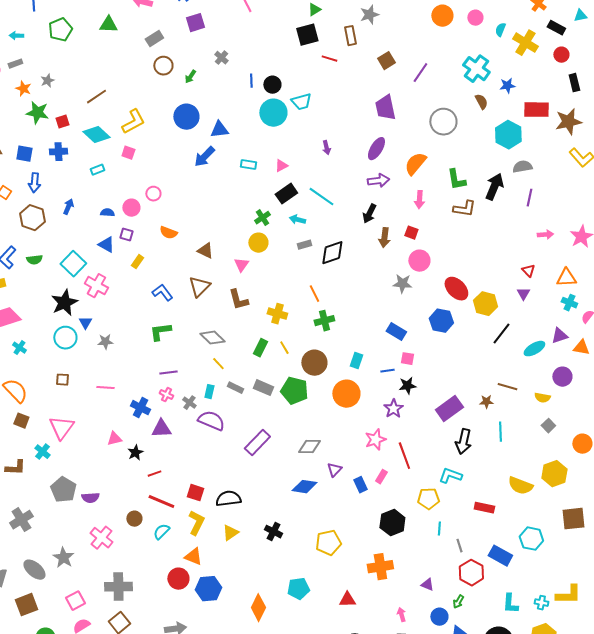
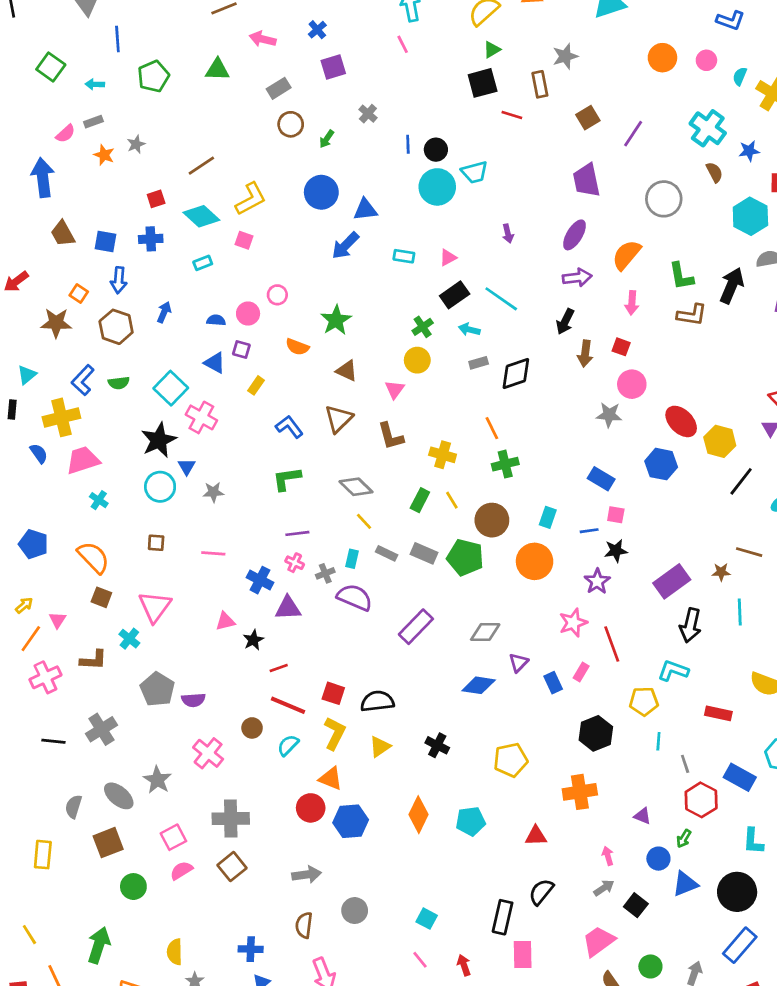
green star: (37, 113) -> (336, 320), moved, turned 30
gray cross: (189, 403) -> (325, 573), turned 32
orange diamond: (258, 608) -> (419, 815), moved

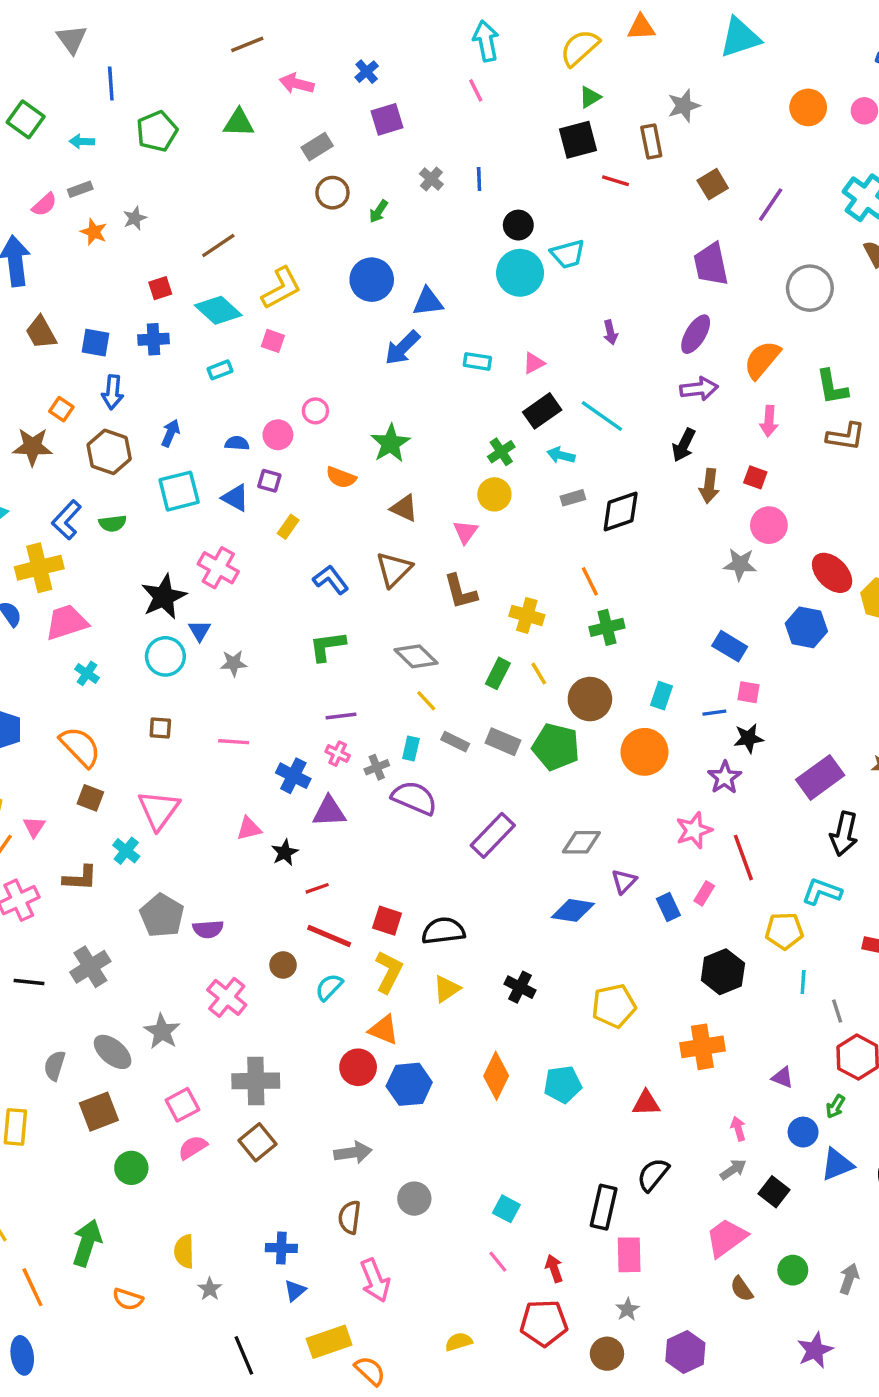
blue line: (408, 144) -> (479, 179), moved
cyan square: (171, 388) -> (179, 491), moved, turned 32

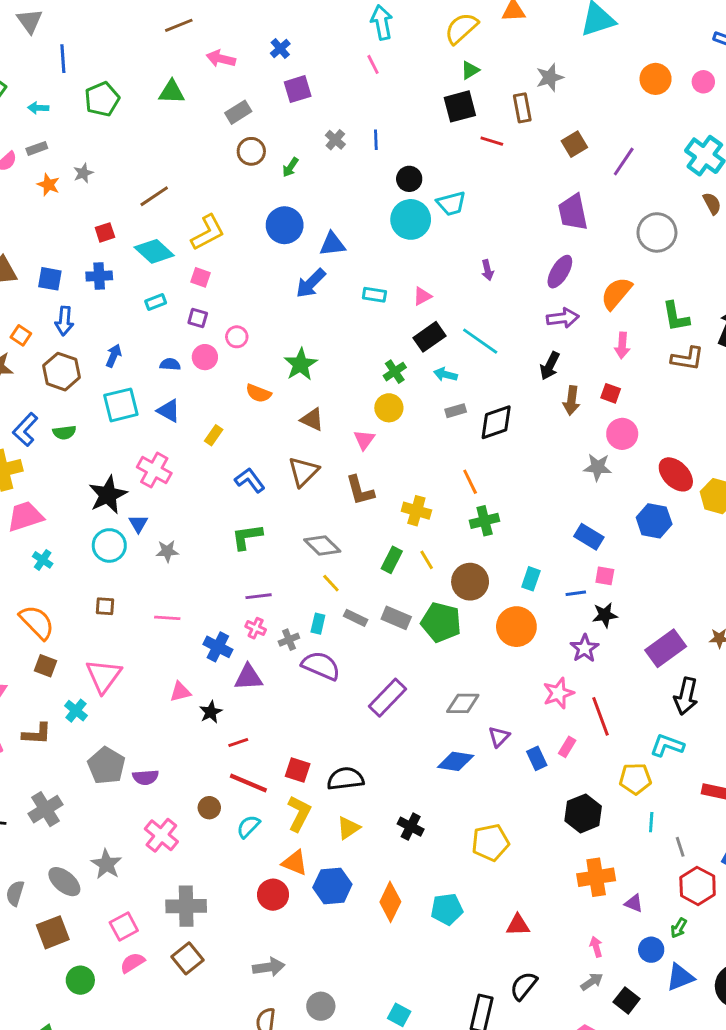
purple square: (269, 481) -> (198, 318), moved
orange cross: (702, 1047) -> (596, 877), moved
blue hexagon: (409, 1084) -> (332, 886), moved

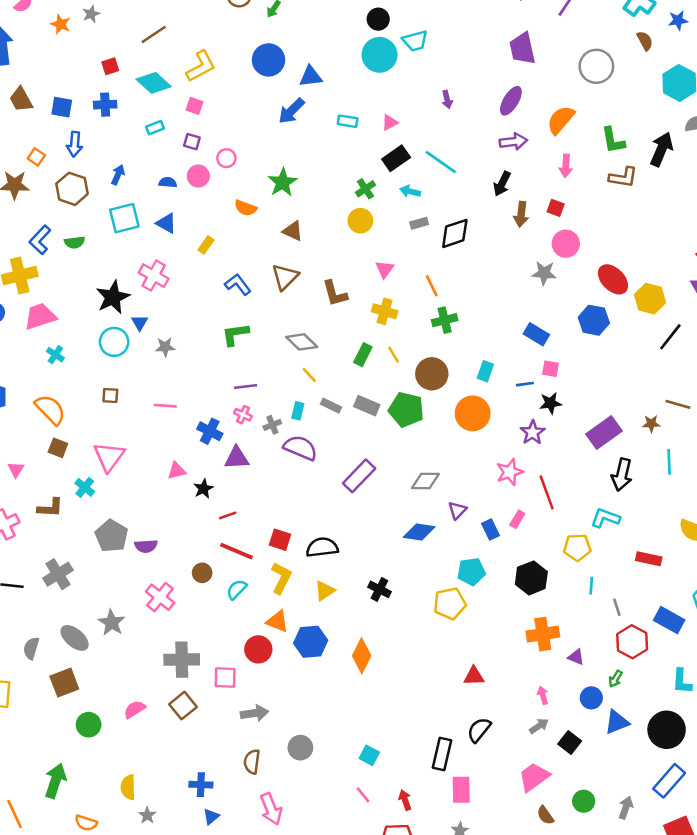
pink triangle: (364, 440) -> (385, 269), moved
cyan pentagon: (447, 909) -> (471, 572), moved
pink square: (124, 927) -> (225, 677), moved, turned 30

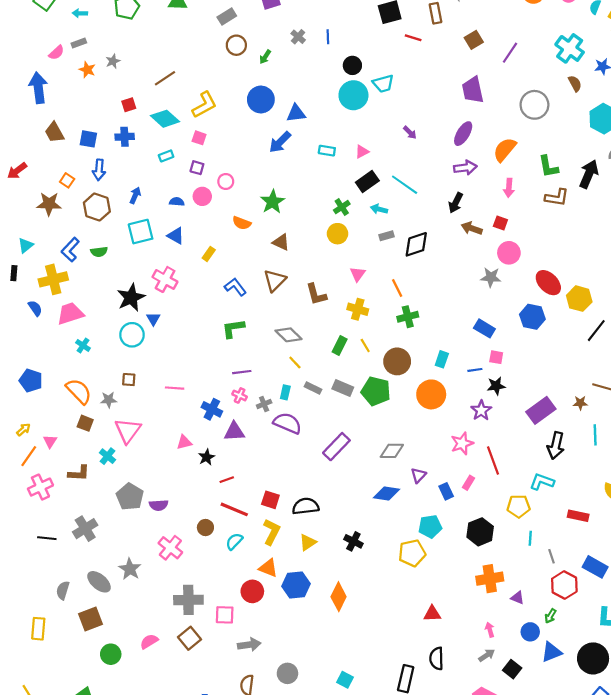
purple arrow: (447, 99) -> (410, 133), turned -32
brown arrow: (521, 214) -> (472, 228), turned 102
gray star: (165, 347) -> (109, 400), moved
black semicircle: (479, 730) -> (437, 658), turned -40

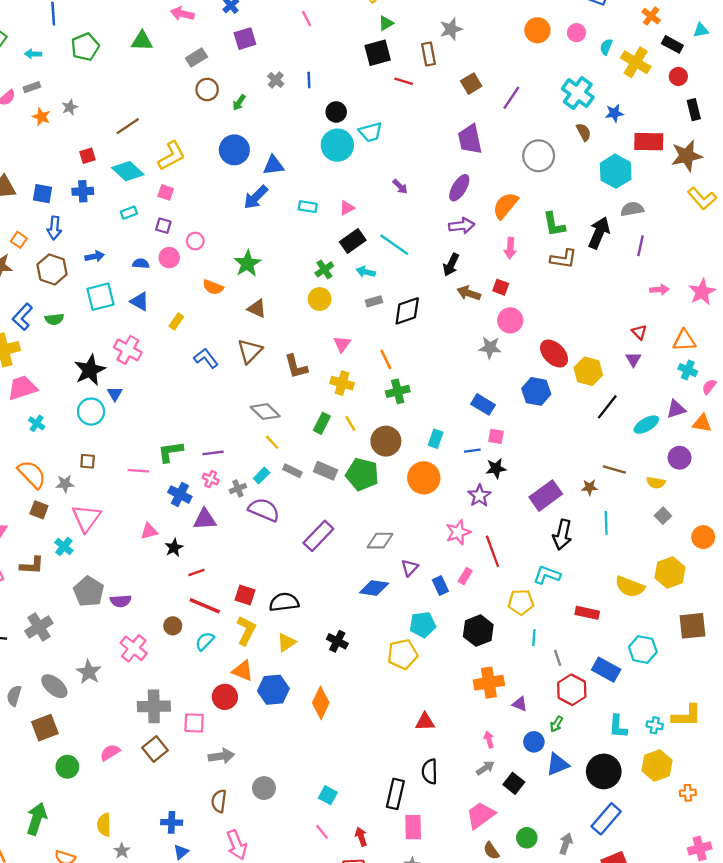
blue arrow: (135, 195) -> (95, 256), turned 56
green L-shape: (233, 328) -> (170, 452), moved
cyan rectangle: (285, 392) -> (262, 475), turned 32

